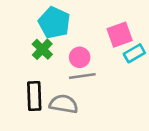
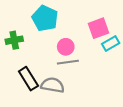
green cross: (42, 49) -> (14, 40), moved, turned 35
black rectangle: (34, 96) -> (28, 79), turned -30

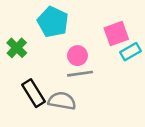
green cross: (14, 40) -> (17, 48), turned -35

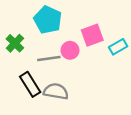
pink square: (116, 34) -> (92, 35), moved
gray line: (80, 74) -> (49, 59), moved

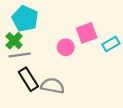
cyan pentagon: (48, 20) -> (25, 19), moved
gray line: (49, 59) -> (20, 55), moved

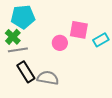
cyan pentagon: (25, 19) -> (23, 17), turned -30
pink square: (87, 33) -> (79, 30), turned 30

